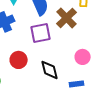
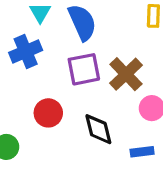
brown cross: (67, 18) -> (126, 74), moved

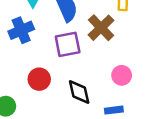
brown cross: (126, 74) -> (101, 28), moved

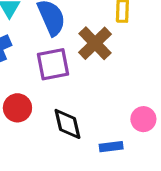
pink circle: (122, 75) -> (143, 119), moved

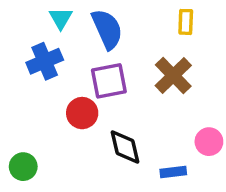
brown cross: (95, 43) -> (173, 76), moved
red circle: (17, 108) -> (82, 113), moved

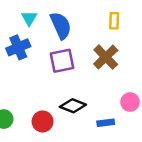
red circle: (82, 113) -> (43, 121), moved
black diamond: (125, 147) -> (73, 106), turned -55

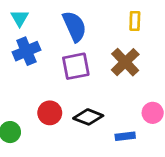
cyan triangle: (29, 18) -> (20, 18), moved
red circle: (43, 121) -> (50, 113), moved

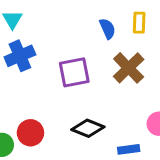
blue semicircle: (74, 26) -> (107, 29), moved, size x0.6
red circle: (50, 113) -> (30, 133), moved

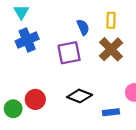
yellow rectangle: (139, 23) -> (111, 20), moved
blue semicircle: (107, 29) -> (83, 27), moved

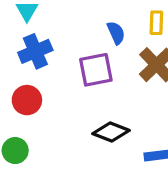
red circle: (35, 99) -> (27, 100), moved

